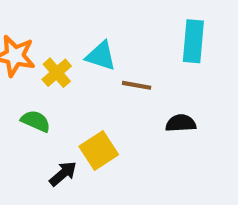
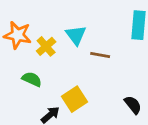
cyan triangle: (101, 56) -> (76, 35), turned 35
black semicircle: (181, 123) -> (133, 105), moved, turned 54

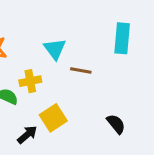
yellow cross: (46, 46) -> (30, 81), moved, turned 30

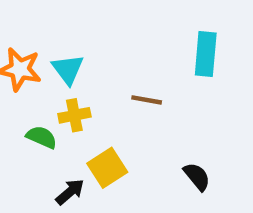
cyan triangle: (55, 49) -> (68, 69), moved

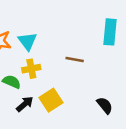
black arrow: (70, 192) -> (25, 104), moved

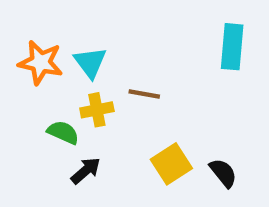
brown line: (75, 59) -> (144, 94), moved
yellow square: (51, 100) -> (171, 164), moved

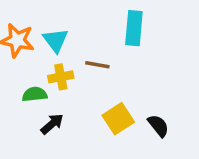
cyan rectangle: (232, 47) -> (134, 28), moved
green semicircle: (63, 132) -> (35, 94), turned -30

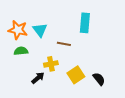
yellow cross: (61, 77) -> (51, 64), moved
green semicircle: (35, 94) -> (21, 51), moved

